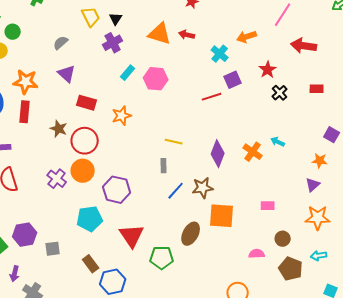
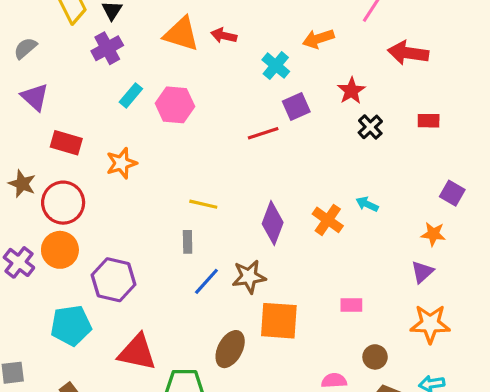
red triangle: (132, 236) -> (137, 352), turned -44

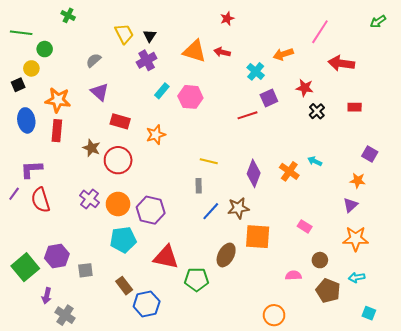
red star: (351, 91) -> (305, 88), turned -30
orange circle: (60, 250) -> (118, 204), moved
pink rectangle: (351, 305) -> (305, 226), turned 32

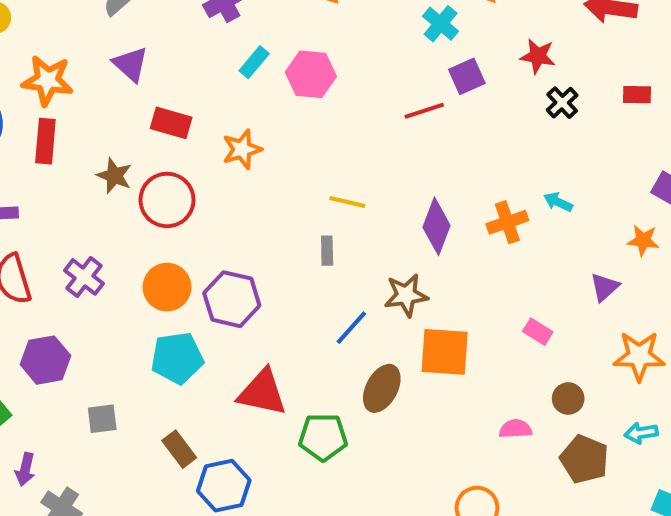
orange cross: (289, 171) -> (507, 222), turned 36
purple cross: (89, 199) -> (84, 277), moved
purple triangle: (350, 205) -> (605, 287), moved
blue line: (211, 211) -> (351, 328), moved
purple hexagon: (57, 256) -> (45, 360), moved

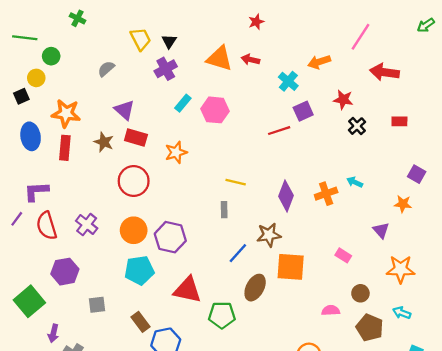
purple triangle: (131, 64) -> (124, 110), moved
brown star: (114, 176) -> (104, 142), moved
purple triangle: (605, 287) -> (381, 230), turned -30
cyan arrow: (641, 433) -> (402, 313), turned 30

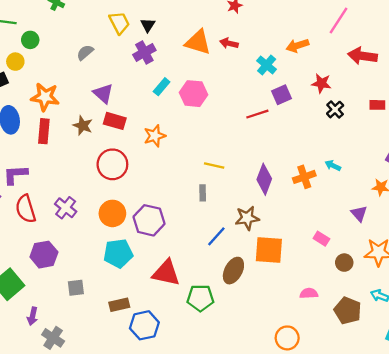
brown circle: (360, 293) -> (344, 263), moved
brown rectangle: (140, 322) -> (119, 305), turned -66

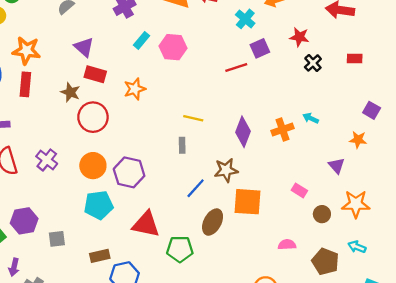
brown star: (83, 126) -> (70, 92), moved
purple hexagon: (44, 255) -> (24, 221), moved

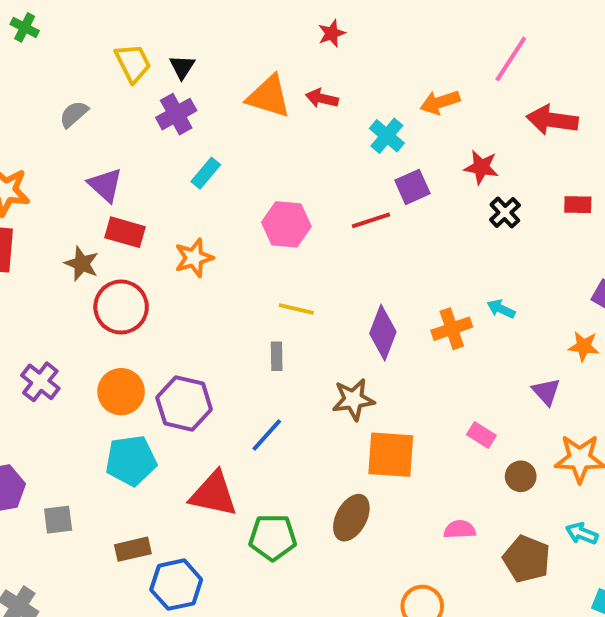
pink hexagon: (173, 47) -> (286, 224), moved
blue line: (196, 188) -> (267, 435), moved
brown ellipse: (213, 222) -> (351, 518), moved

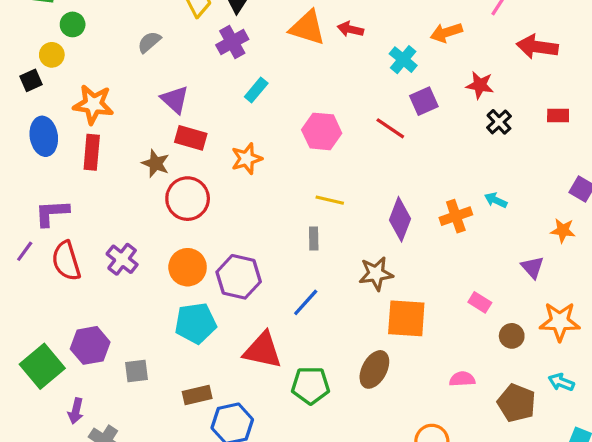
red line: (371, 220) -> (390, 128), turned 52

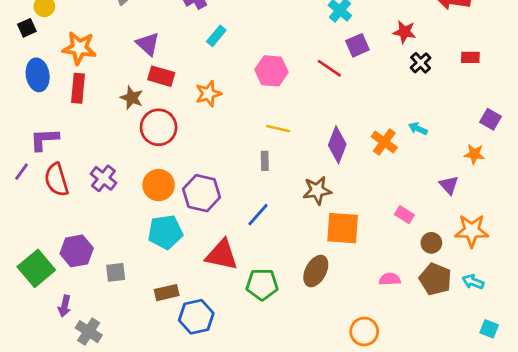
orange cross: (456, 216) -> (384, 142), turned -35
brown pentagon: (517, 403) -> (435, 279), moved

